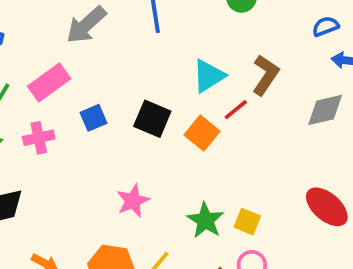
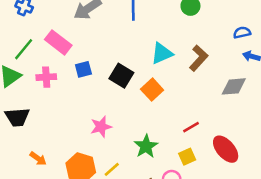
pink rectangle: (49, 83) -> (58, 42), turned 65
red line: (236, 110) -> (191, 127), moved
yellow square: (247, 222) -> (187, 157), moved, turned 35

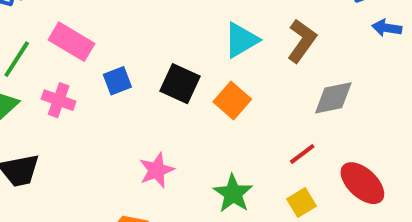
pink cross: (46, 77) -> (59, 100), turned 30
gray diamond: (234, 86) -> (333, 98), moved

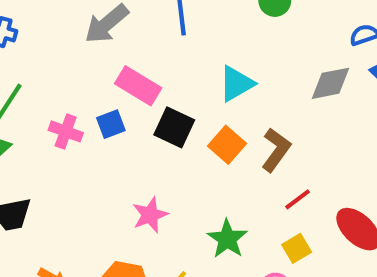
brown L-shape: (302, 41) -> (276, 150), moved
pink rectangle: (71, 42) -> (138, 86), moved
gray diamond: (333, 98) -> (330, 83), moved
pink cross: (59, 100) -> (66, 131), moved

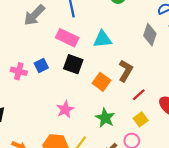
gray diamond: (330, 83) -> (150, 35), turned -55
cyan triangle: (236, 84) -> (103, 39), turned 30
pink rectangle: (138, 86) -> (67, 38), moved
orange square: (227, 145) -> (102, 82), moved

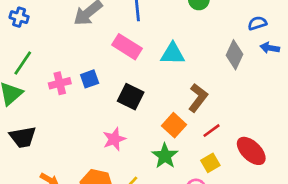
black square: (73, 64) -> (131, 97), moved
pink cross: (19, 71) -> (60, 83), turned -35
orange square: (102, 82) -> (174, 125), moved

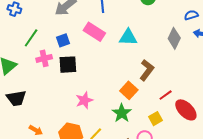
green line: (23, 63) -> (31, 38), moved
blue square: (90, 79) -> (63, 40), moved
black square: (131, 97) -> (68, 65), moved, turned -30
red line: (212, 131) -> (166, 95), moved

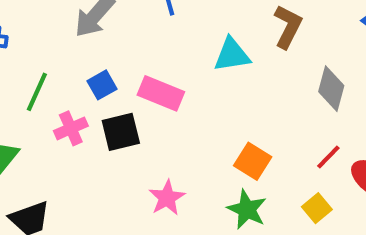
pink rectangle: (94, 32) -> (161, 93), moved
gray diamond: (174, 38) -> (331, 89), moved
brown L-shape: (147, 70) -> (288, 27), moved

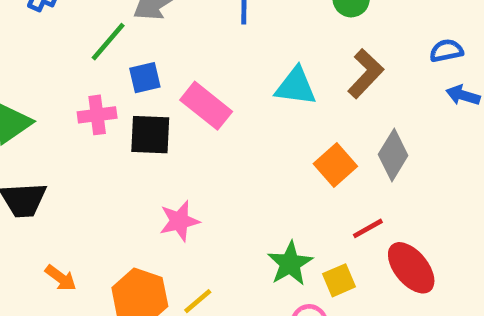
green line: (37, 92) -> (108, 42), moved
orange square: (253, 161) -> (335, 165), moved
green star: (247, 209) -> (290, 264), moved

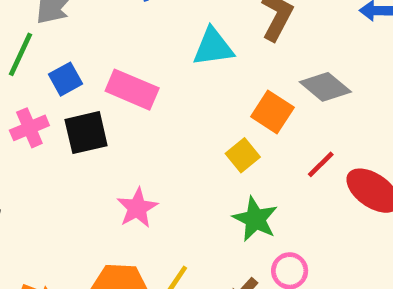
gray diamond: (393, 155) -> (325, 87), turned -66
yellow square: (339, 280) -> (243, 155), moved

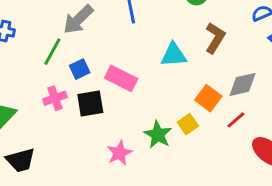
gray diamond: (325, 87) -> (243, 84), turned -56
red line: (321, 164) -> (236, 120), moved
green star: (255, 219) -> (158, 135), moved

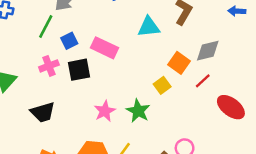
green star: (158, 135) -> (138, 111), moved
black trapezoid: (21, 160) -> (43, 112), moved

